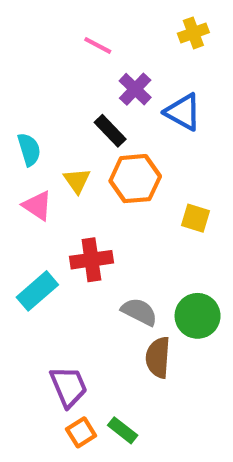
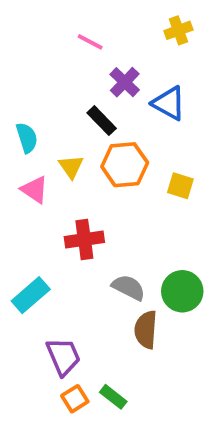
yellow square: (195, 218) -> (180, 186), moved
cyan rectangle: (37, 291) -> (31, 295), moved

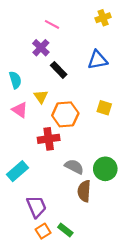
purple cross: (125, 82) -> (41, 48), moved
blue triangle: (169, 103) -> (98, 60), turned -40
orange hexagon: (125, 165) -> (65, 114), moved

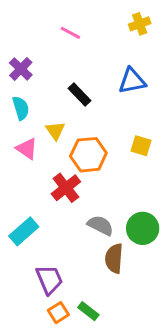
purple cross: (41, 48) -> (21, 69), moved
red cross: (49, 139) -> (66, 188), turned -30

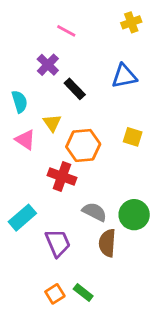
purple cross: (21, 69) -> (48, 65), moved
red cross: (66, 188) -> (62, 177), turned -32
purple trapezoid: (49, 279) -> (58, 243), moved

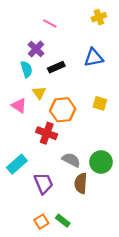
black rectangle: (75, 89) -> (56, 67), turned -70
cyan semicircle: (20, 102) -> (26, 69), moved

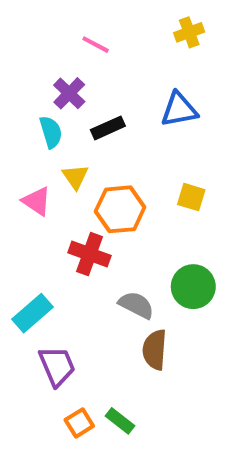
green circle: (101, 162) -> (193, 287), moved
purple trapezoid: (43, 183) -> (57, 366), moved

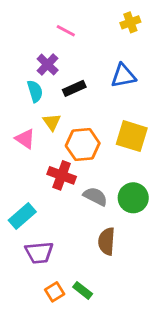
yellow square: (191, 197) -> (132, 136), size x1.6
gray semicircle: (136, 305) -> (95, 196), moved
purple trapezoid: (57, 366) -> (39, 253), turned 108

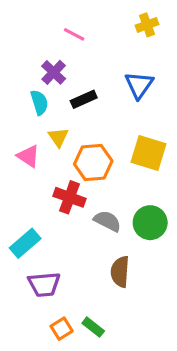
blue triangle: (123, 76) -> (139, 85), turned -44

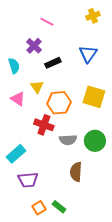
cyan semicircle: (39, 102) -> (14, 66), moved
gray semicircle: (107, 221) -> (68, 140), turned 150

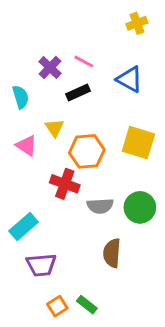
pink line: (47, 22) -> (84, 62), moved
blue triangle: (88, 54) -> (130, 79), turned -36

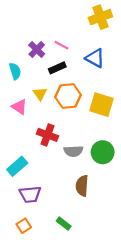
yellow cross: (137, 23) -> (100, 17), size x1.5
orange hexagon: (87, 151) -> (68, 96), moved
orange square: (57, 306) -> (24, 226), moved

